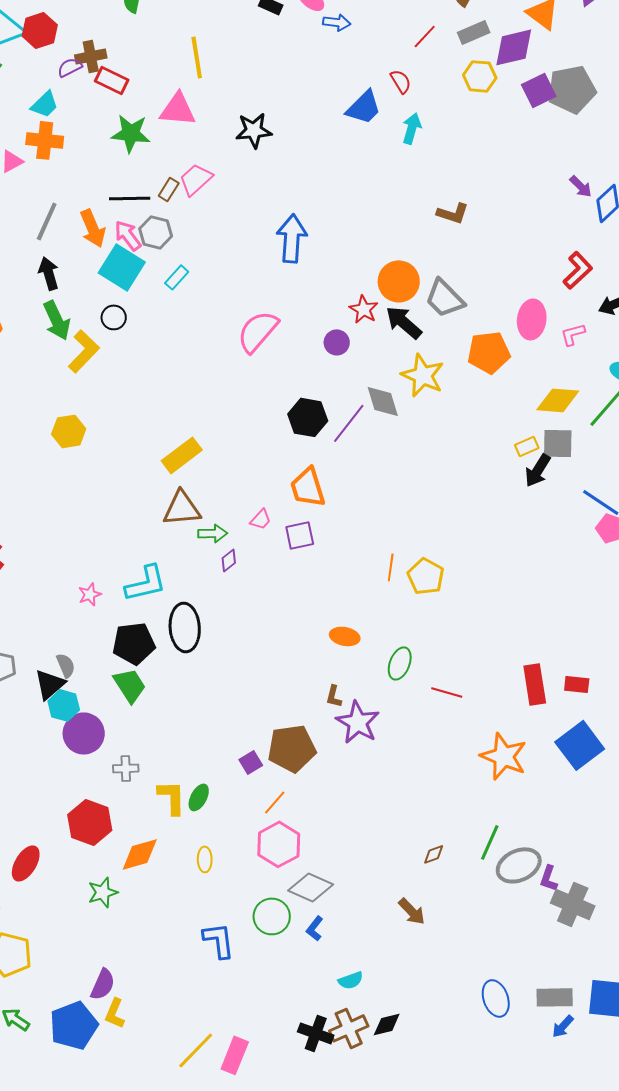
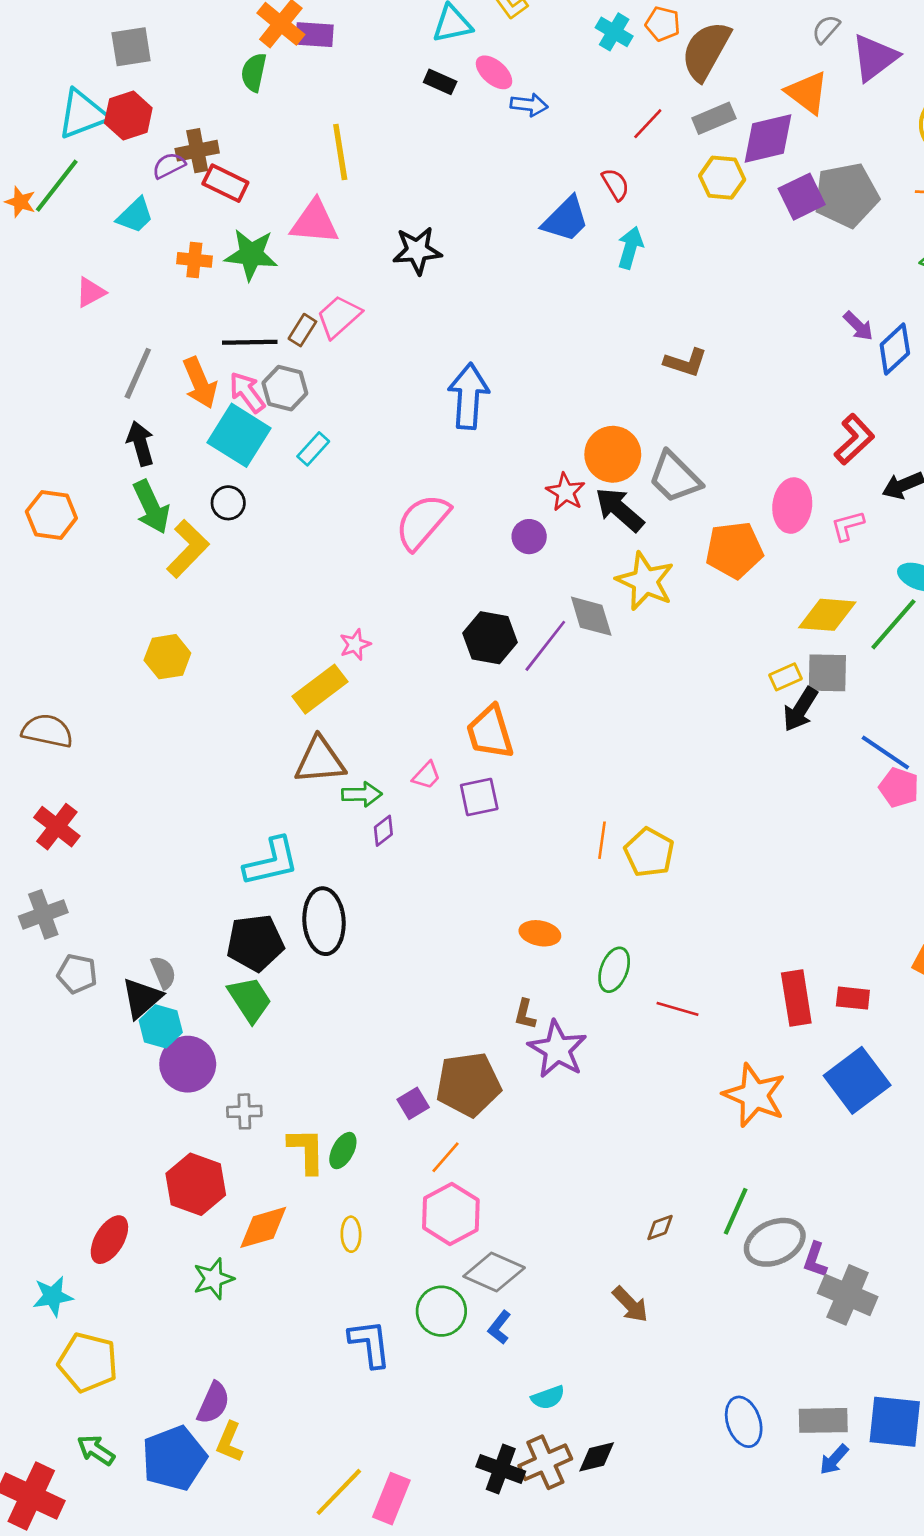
orange cross: (45, 140) -> (194, 260), moved, size x0.7
pink star: (90, 594) -> (355, 645), moved

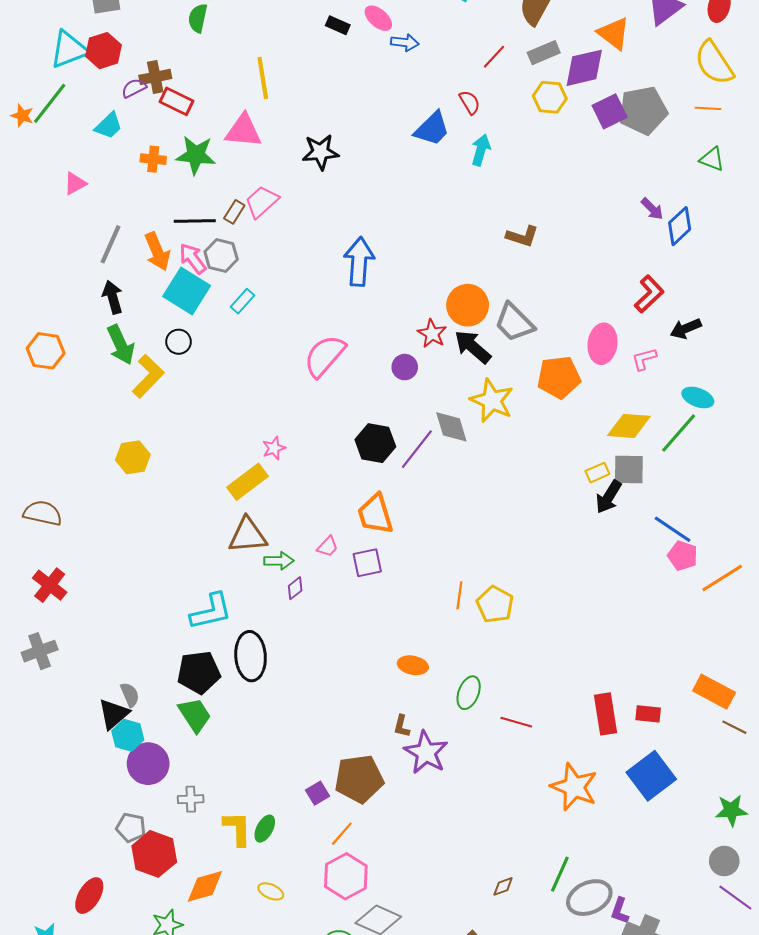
gray pentagon: (77, 974) -> (131, 828), moved
yellow ellipse: (351, 1234) -> (271, 891), turned -65

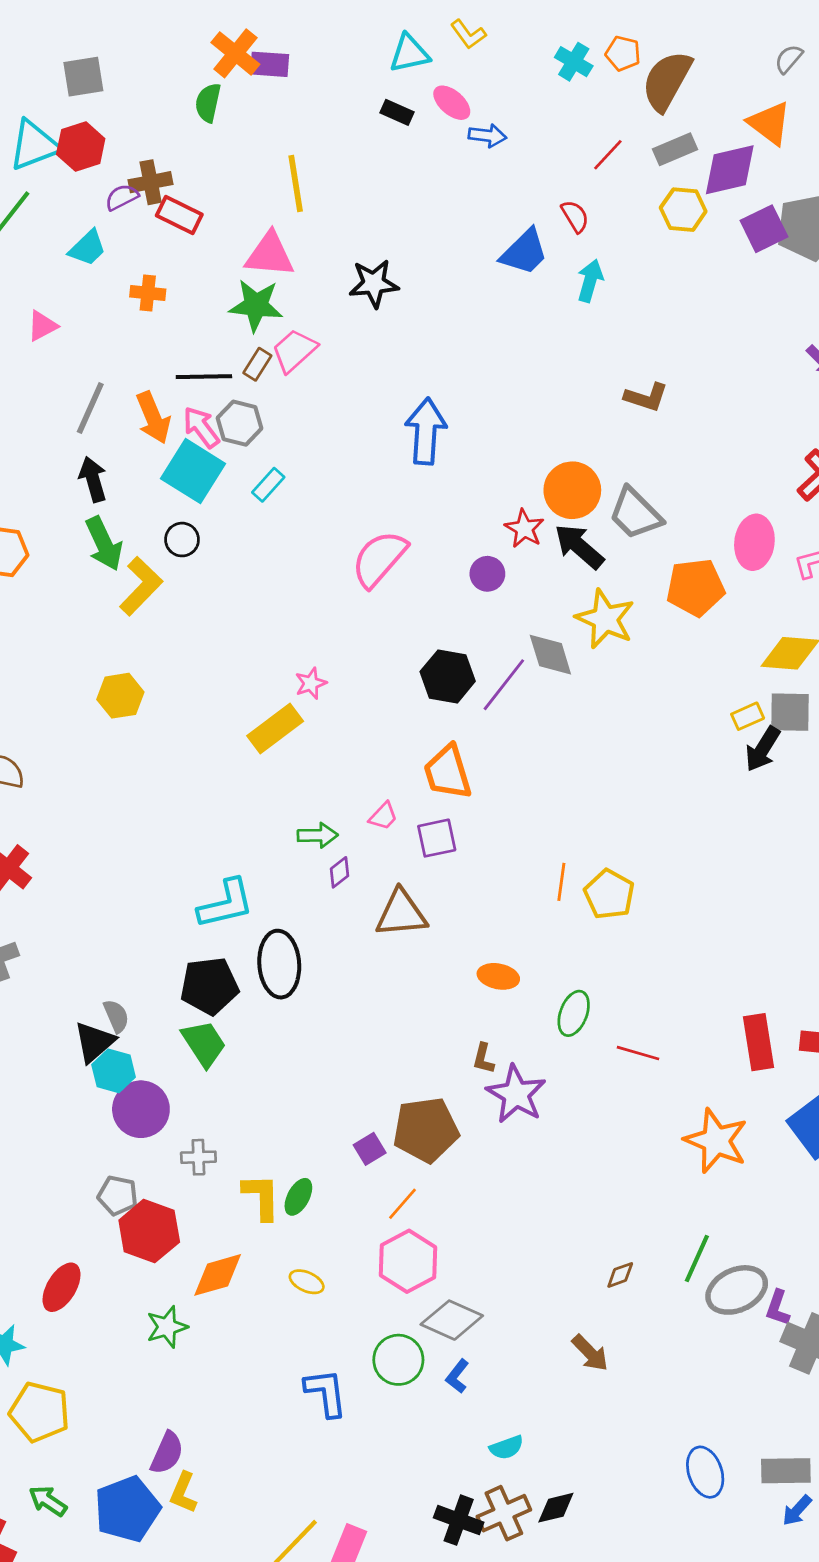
green star: (196, 155) -> (256, 305), moved
brown triangle: (247, 535) -> (401, 913), moved

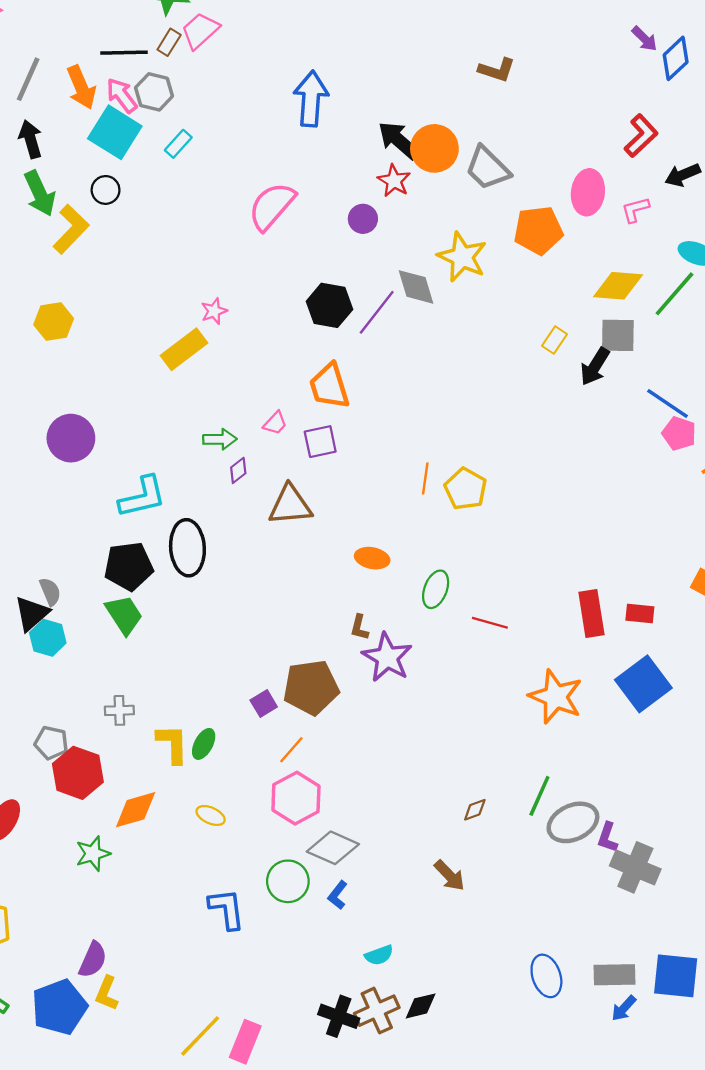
black arrow: (579, 546) -> (399, 140), moved
yellow rectangle: (748, 716) -> (554, 340), moved, turned -32
purple circle: (141, 1109) -> (71, 438), moved

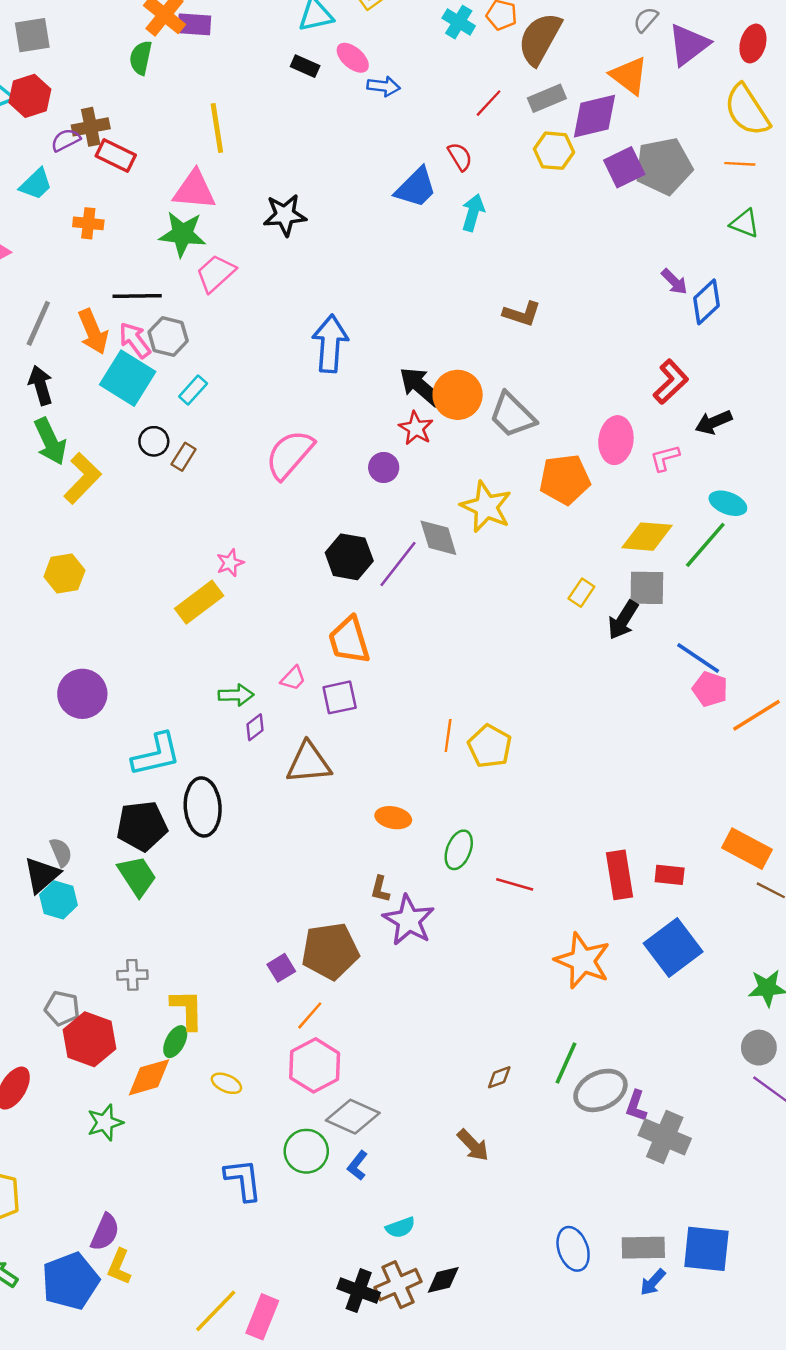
brown rectangle: (169, 42) -> (184, 457), moved
black circle: (106, 190) -> (154, 441), moved
green ellipse: (204, 744) -> (175, 1042), moved

